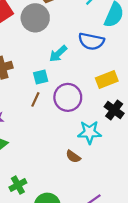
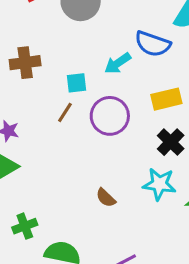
cyan arrow: (58, 54) -> (118, 63), moved
cyan star: (89, 132) -> (159, 184), moved

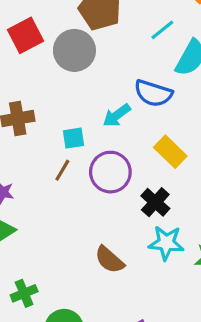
yellow rectangle: (166, 99) -> (170, 152), turned 60
black cross: (171, 142) -> (155, 202), moved
brown semicircle: (106, 198) -> (109, 260), size x1.4

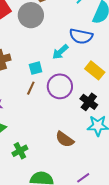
green cross: (24, 293) -> (20, 151), moved

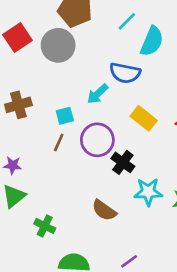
black cross: (89, 102) -> (123, 162), moved
green cross: (20, 151) -> (45, 226), turned -35

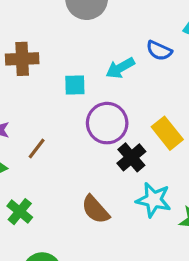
blue semicircle: (125, 73) -> (159, 51), size x0.7
yellow rectangle: (144, 118) -> (167, 133), moved
brown line: (59, 142) -> (37, 148), moved

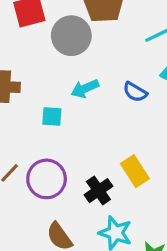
cyan arrow: (120, 68) -> (85, 89), moved
purple circle: (107, 123) -> (47, 179), moved

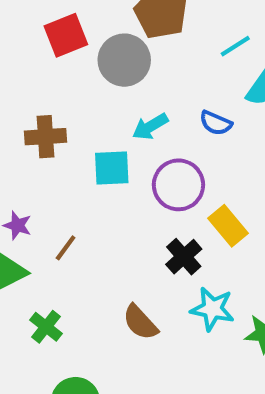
cyan square: (52, 116) -> (112, 168), size x1.4
purple circle: (47, 179) -> (178, 185), moved

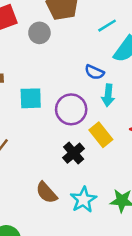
gray circle: (124, 60) -> (39, 33), size x0.7
cyan arrow: (150, 127) -> (108, 95), moved, turned -55
cyan star: (212, 309) -> (83, 200), moved, turned 30

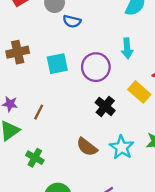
blue semicircle: (94, 72) -> (72, 21), moved
yellow rectangle: (101, 135) -> (139, 92), moved

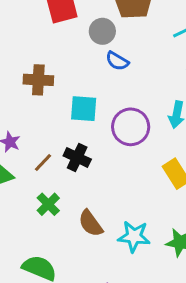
black cross: (105, 106) -> (77, 157), moved, turned -30
cyan star: (122, 147) -> (134, 236), turned 30
green cross: (35, 158) -> (48, 204), moved

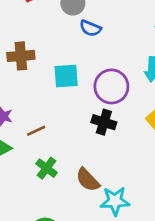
black cross: (77, 157) -> (104, 122), moved
brown line: (43, 162) -> (36, 131), turned 30
cyan star: (134, 236) -> (115, 201), moved

